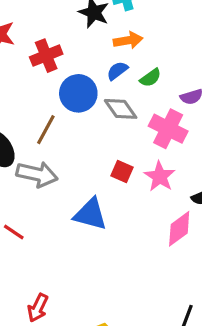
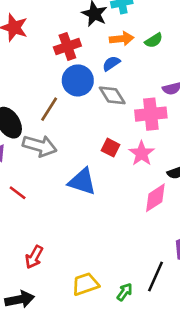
red cross: (46, 56) -> (67, 46), moved
green semicircle: (150, 78) -> (154, 40), moved
pink cross: (168, 129) -> (151, 114), turned -36

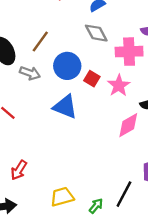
blue circle: (78, 80) -> (67, 66), moved
gray arrow: (40, 146) -> (30, 73), size x0.7

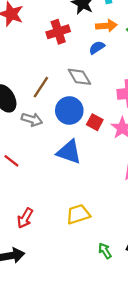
gray diamond: (96, 33) -> (79, 77), moved
yellow trapezoid: (62, 197) -> (78, 214), moved
green arrow: (96, 206) -> (105, 251), turned -70

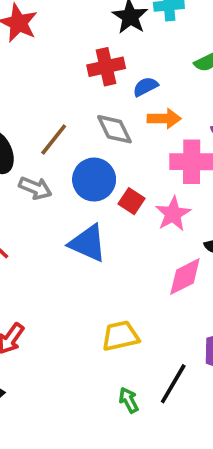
orange arrow: (106, 26) -> (164, 119), moved
red cross: (58, 32) -> (106, 67), moved
yellow trapezoid: (78, 214) -> (120, 336), moved

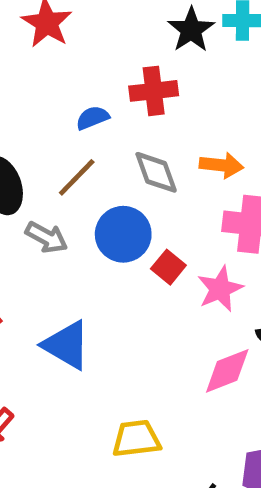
blue semicircle: (145, 87) -> (93, 118), moved
blue triangle: (88, 243) -> (67, 345), moved

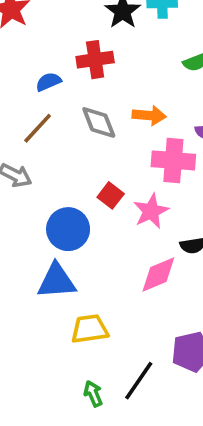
blue circle: (123, 234) -> (68, 229), moved
blue triangle: (67, 345) -> (57, 281), moved, turned -33

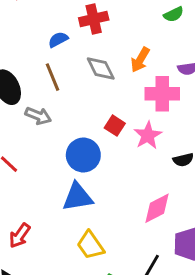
orange arrow: (149, 115) -> (140, 60), turned 120
brown line: (38, 128) -> (53, 77), turned -60
pink diamond: (158, 274) -> (157, 208), moved
yellow trapezoid: (90, 329) -> (90, 245), moved, turned -112

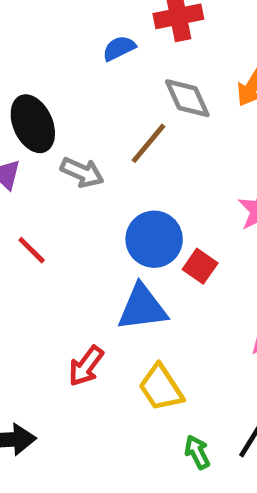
brown line: (53, 77) -> (149, 143), moved, turned 60
red square: (115, 126) -> (200, 266), moved
red arrow: (20, 236) -> (86, 366), moved

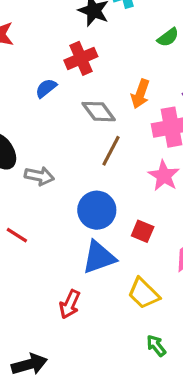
brown line: (149, 143) -> (111, 151), moved
red square: (200, 266) -> (143, 231), moved
yellow trapezoid: (161, 388) -> (144, 293), moved

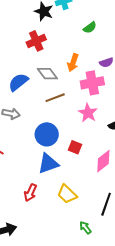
blue semicircle: (46, 88) -> (18, 82), moved, size x1.5
brown line: (111, 151) -> (55, 98), turned 42
yellow trapezoid: (144, 293) -> (67, 194), moved
green arrow: (156, 346) -> (85, 228), moved

